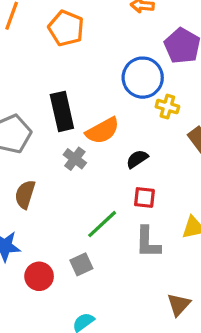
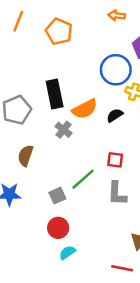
black semicircle: (137, 159) -> (115, 115), moved
gray square: (81, 264) -> (57, 196), moved
red circle: (39, 276) -> (58, 228), moved

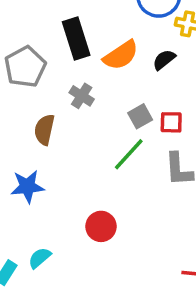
gray cross: (63, 130) -> (82, 96), moved
gray square: (57, 196) -> (140, 116), moved
cyan semicircle: (67, 252) -> (40, 258), moved

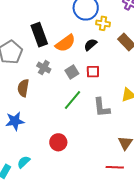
gray square: (140, 116) -> (72, 72), moved
red square: (171, 122) -> (93, 72), moved

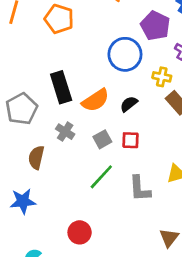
yellow cross: (103, 23) -> (162, 77), moved

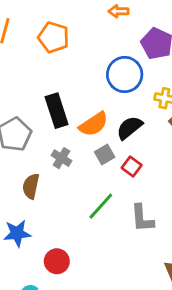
black semicircle: (129, 104) -> (129, 128), size x1.4
gray square: (102, 139) -> (105, 155), moved
red square: (130, 140) -> (132, 166), turned 36
red circle: (80, 232) -> (57, 261), moved

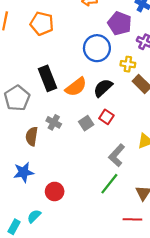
gray square: (105, 155) -> (86, 123), moved
gray cross: (61, 158) -> (54, 122), moved
green line: (101, 206) -> (109, 184), moved
gray L-shape: (142, 218) -> (117, 155), turned 50

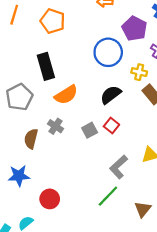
black rectangle: (47, 78) -> (46, 66), moved
orange semicircle: (76, 87) -> (66, 95), moved

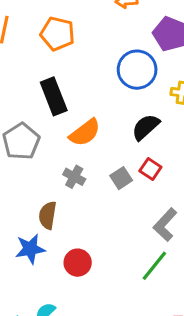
brown semicircle: (31, 139) -> (48, 215), moved
red circle: (50, 199) -> (78, 263), moved

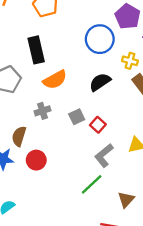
red square: (150, 169) -> (98, 125), moved
gray cross: (74, 177) -> (42, 111), turned 35
red circle: (78, 263) -> (36, 160), moved

